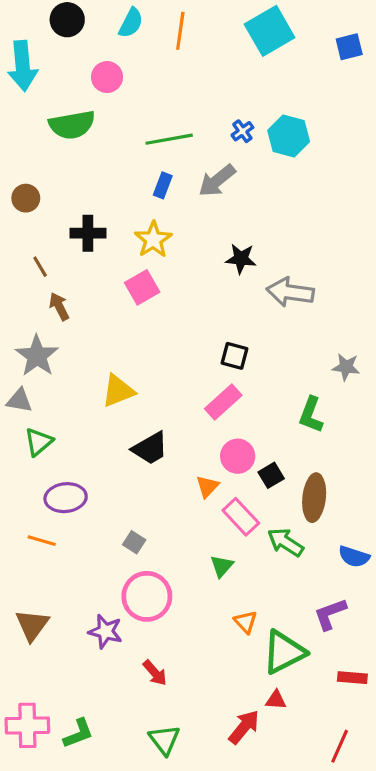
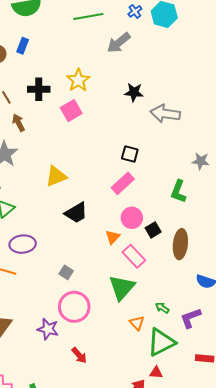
blue rectangle: (163, 185) -> (23, 46), moved
black cross: (88, 233) -> (39, 89), moved
green arrow: (285, 542) -> (162, 308), moved, size x0.6
green triangle: (222, 566) -> (122, 288), size x1.8

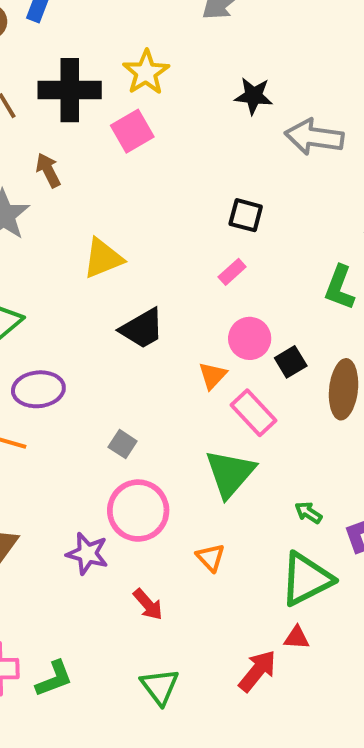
black cross: (39, 89) -> (70, 90), size x1.4
brown arrow: (19, 123) -> (48, 170), moved
pink rectangle: (123, 183) -> (232, 272), size x0.6
orange triangle: (137, 323) -> (211, 557), moved

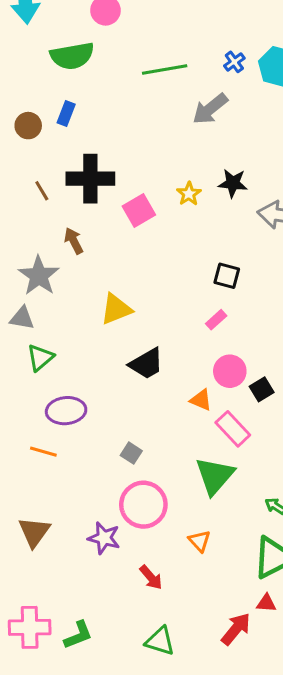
yellow star: (146, 72) -> (189, 194), moved, size x0.7
orange triangle: (212, 376) -> (201, 400), turned -50
green triangle: (160, 687) -> (160, 641), turned -36

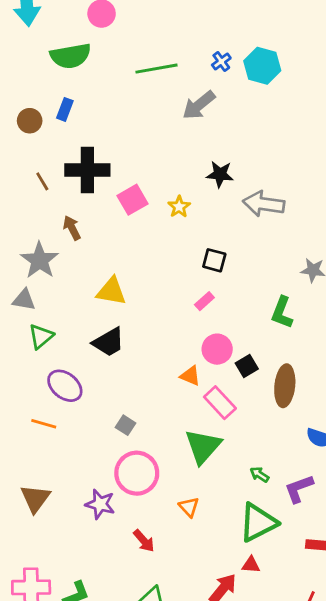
yellow star: (189, 194) -> (179, 207), moved
yellow triangle: (116, 309) -> (111, 291), turned 32
black trapezoid: (146, 364) -> (109, 342), moved
purple ellipse: (66, 411) -> (65, 386), turned 44

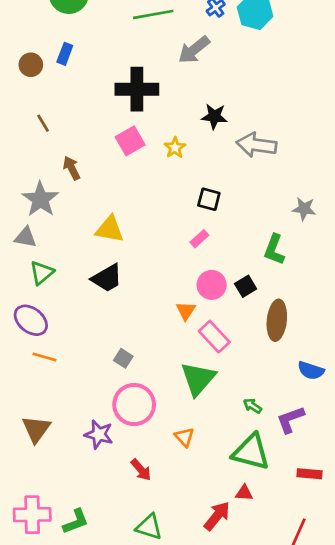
black cross: (87, 170) -> (137, 89), moved
black square: (247, 366) -> (246, 286), moved
orange triangle: (190, 376) -> (186, 311), turned 40
purple ellipse: (65, 386) -> (31, 320), moved
green triangle: (258, 522) -> (251, 452), turned 42

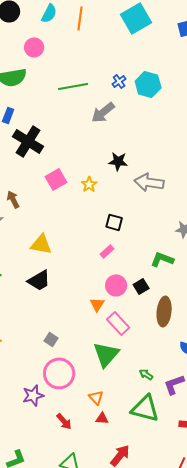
black cross: (137, 89) -> (28, 141), moved, turned 32
green L-shape: (274, 250) -> (162, 259), turned 90
purple star: (99, 434) -> (33, 395), turned -30
red triangle: (244, 493) -> (102, 418), moved

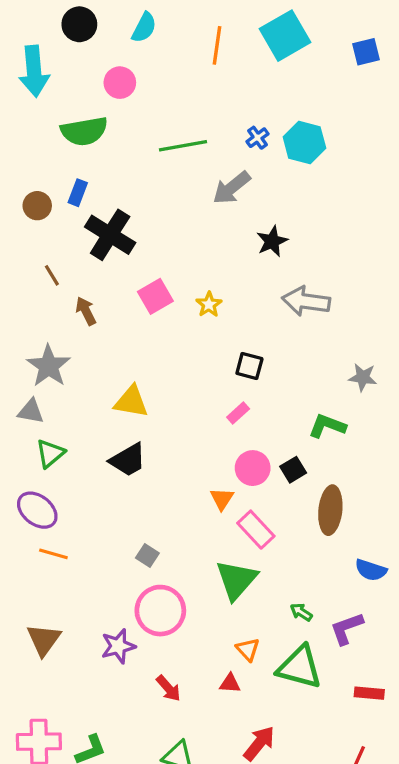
orange line: (80, 18) -> (217, 45), moved
black star: (118, 161) -> (272, 241), moved, turned -30
brown arrow: (13, 199) -> (86, 311), moved
orange triangle: (96, 397) -> (248, 649), moved

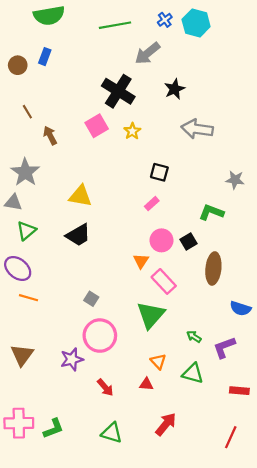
black cross: (110, 235) -> (118, 91), moved
green triangle: (300, 667) -> (193, 373), size x0.7

